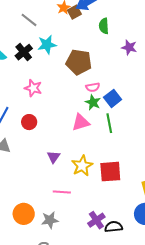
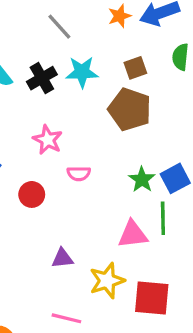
brown square: (74, 12) -> (135, 68), moved
pink semicircle: (93, 87) -> (79, 174), moved
pink triangle: (81, 122) -> (133, 234), moved
purple triangle: (54, 157) -> (62, 258), turned 40

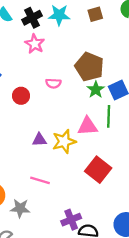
brown pentagon: (130, 109) -> (89, 67), moved
pink star: (48, 140) -> (35, 44), moved
yellow star: (107, 281) -> (64, 141), moved
red square: (152, 298) -> (98, 170), turned 30

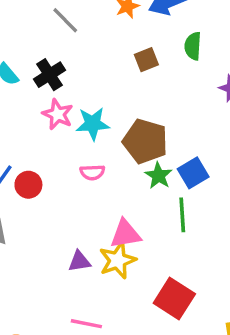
cyan star: (59, 15) -> (93, 124), moved
red circle: (21, 96) -> (28, 185), moved
pink triangle: (88, 126) -> (125, 234), moved

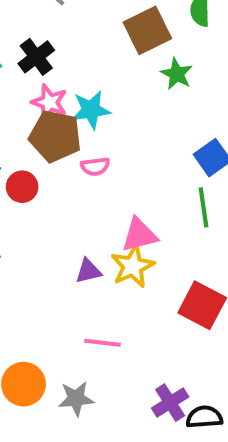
brown square: (146, 60) -> (147, 30), size x1.6
brown pentagon: (145, 141) -> (55, 136), moved
green star: (158, 176) -> (177, 74), moved

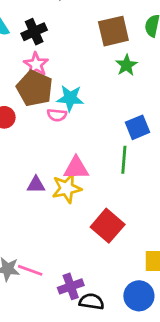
cyan star: (91, 110) -> (70, 98), moved
pink line: (102, 343) -> (30, 270), moved

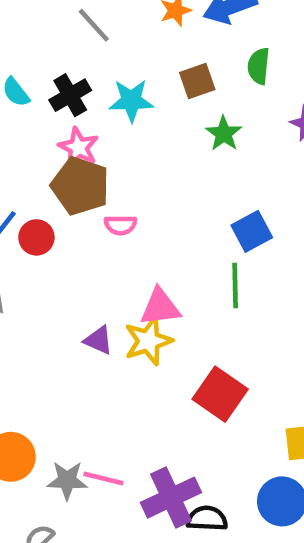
brown square: (113, 31) -> (197, 81), size x0.7
cyan star: (70, 98) -> (131, 101), moved
purple triangle: (36, 185) -> (98, 340), turned 30
purple cross: (71, 286) -> (171, 498), size x1.4

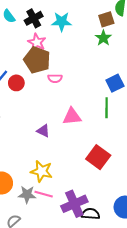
brown square: (197, 81) -> (106, 19), moved
yellow star: (148, 341) -> (42, 171), moved, turned 30

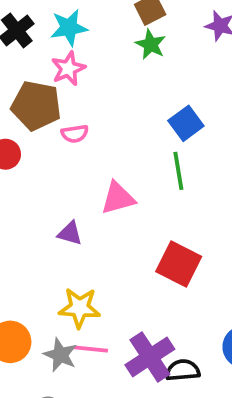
pink star: (37, 42) -> (68, 68), moved, turned 30
gray star: (27, 194) -> (60, 355), turned 30

